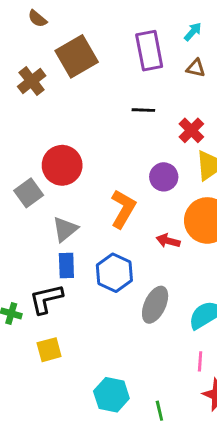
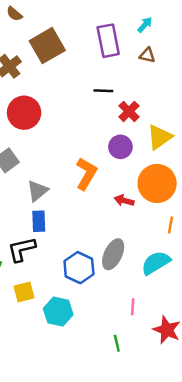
red cross: (191, 130) -> (129, 111), moved
red circle: (62, 165) -> (24, 113), moved
blue hexagon: (114, 273) -> (79, 268), moved
pink line: (200, 361) -> (133, 307), moved
cyan hexagon: (111, 395) -> (58, 312), moved

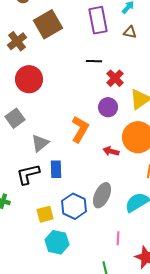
blue rectangle: (39, 221) -> (56, 169), moved
black L-shape: (22, 249) -> (28, 174), moved
yellow square: (24, 292) -> (45, 214), moved

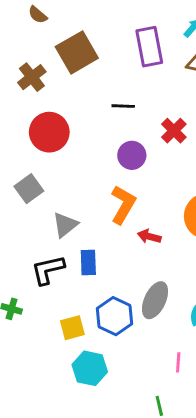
black line: (94, 61) -> (123, 106), moved
purple circle: (108, 107) -> (132, 155), moved
red arrow: (111, 151) -> (149, 236), moved

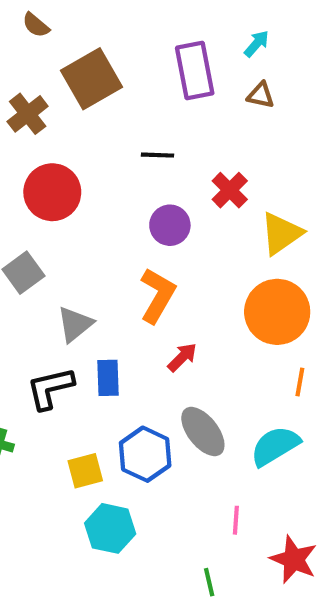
red arrow: (149, 236) -> (182, 357), moved, turned 120
gray ellipse: (155, 300) -> (203, 432), turned -63

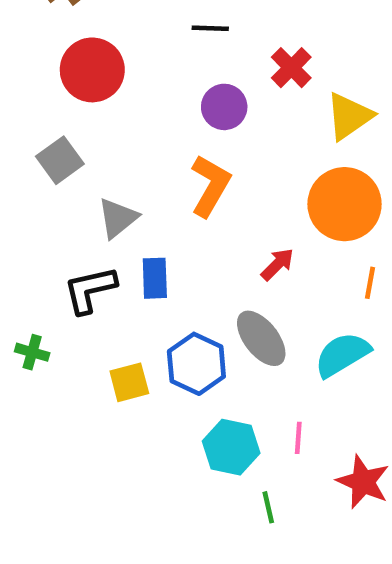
red arrow: (182, 357) -> (277, 264), moved
cyan hexagon: (110, 528) -> (231, 447), moved

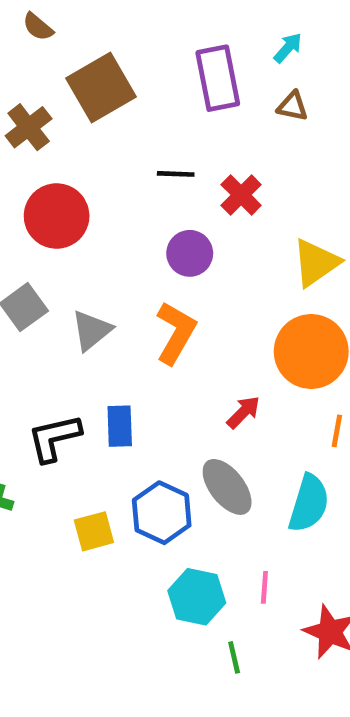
red cross: (291, 68) -> (241, 195), moved
gray triangle: (118, 218) -> (92, 330), moved
cyan semicircle: (342, 355) -> (309, 503), turned 138

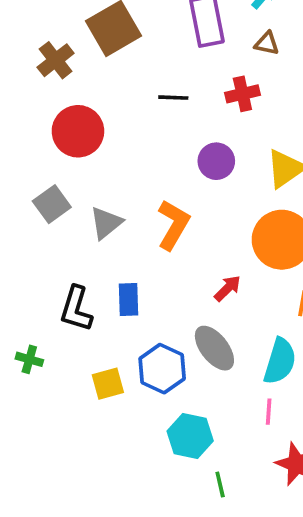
red cross: (241, 195) -> (242, 94), moved, turned 32
purple circle: (190, 253) -> (216, 161), moved
black L-shape: (54, 438) -> (76, 309), turned -60
pink line: (264, 587) -> (269, 412), moved

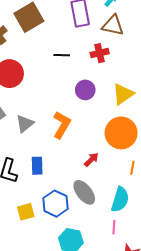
brown triangle: (267, 43) -> (113, 25), size x1.6

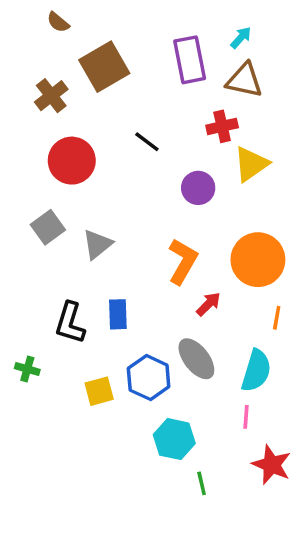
black line: (62, 55) -> (147, 142), moved, turned 35
yellow triangle: (123, 94) -> (251, 164), moved
orange L-shape: (62, 125) -> (183, 261), moved

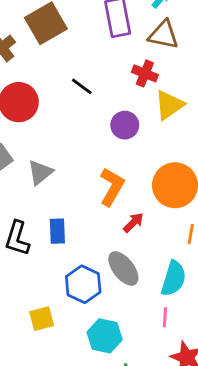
red cross: (222, 126) -> (145, 73), turned 35
yellow square: (99, 391) -> (42, 319), moved

